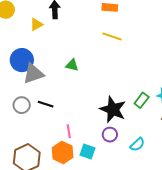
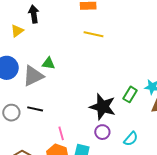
green triangle: (72, 65) -> (48, 63), moved
gray triangle: (33, 74) -> (33, 76), moved

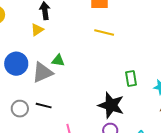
yellow triangle: (17, 31) -> (37, 30), moved
green rectangle: (130, 94) -> (131, 79), moved, turned -42

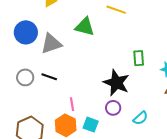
green triangle: (58, 60) -> (85, 27), moved, size x1.5

